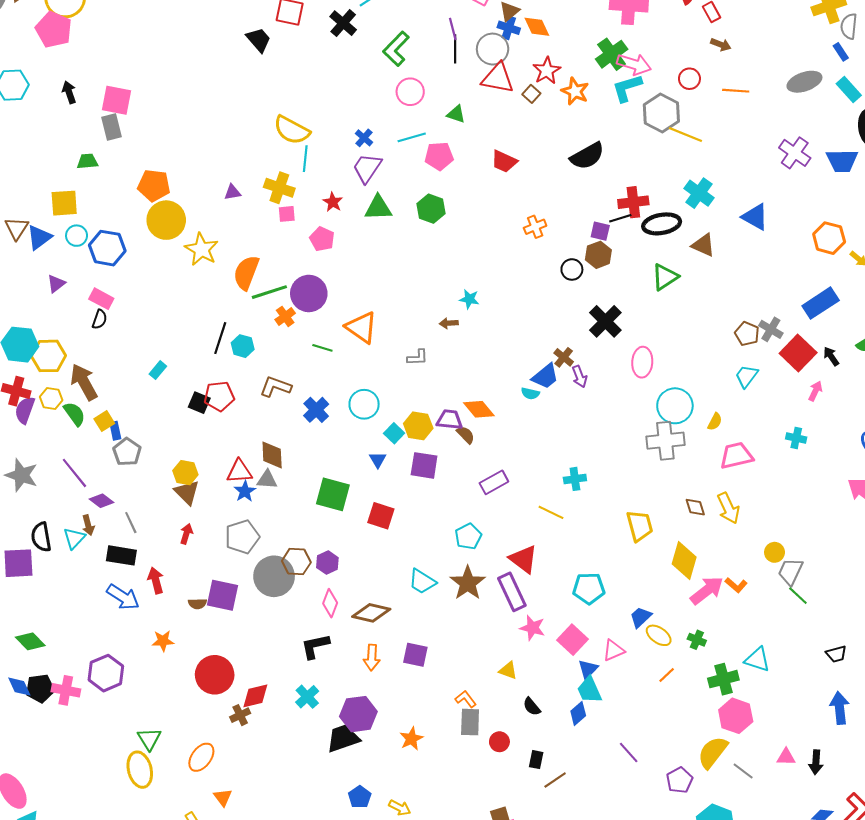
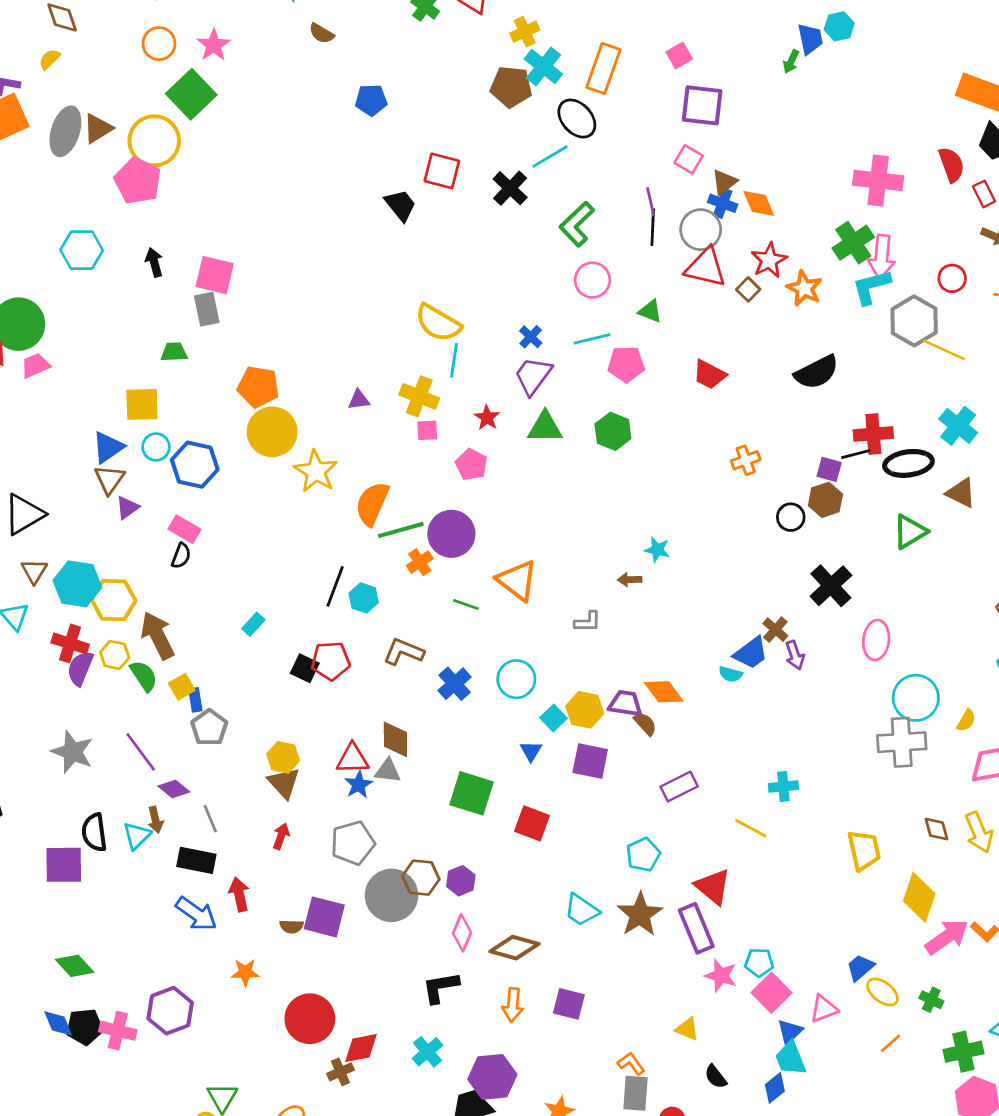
pink arrow: (634, 64) -> (882, 257), turned 76
brown triangle: (17, 228) -> (109, 479), moved
cyan pentagon: (589, 588) -> (759, 962), moved, size x0.7

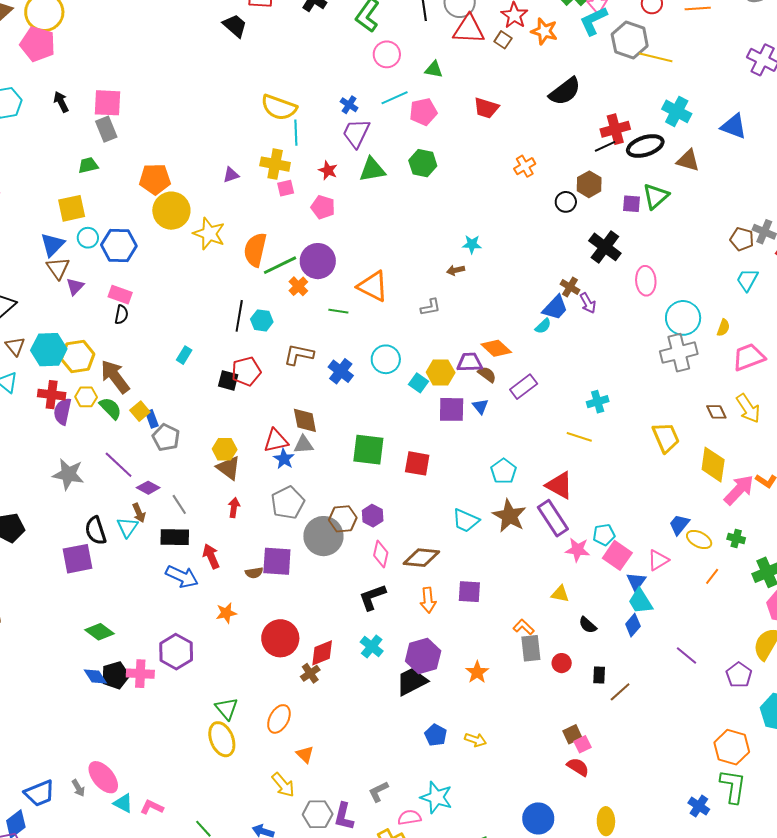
purple square: (829, 469) -> (631, 204), moved
cyan semicircle: (731, 674) -> (543, 326), turned -48
blue triangle: (531, 751) -> (480, 406), moved
purple rectangle: (679, 787) -> (524, 387), moved

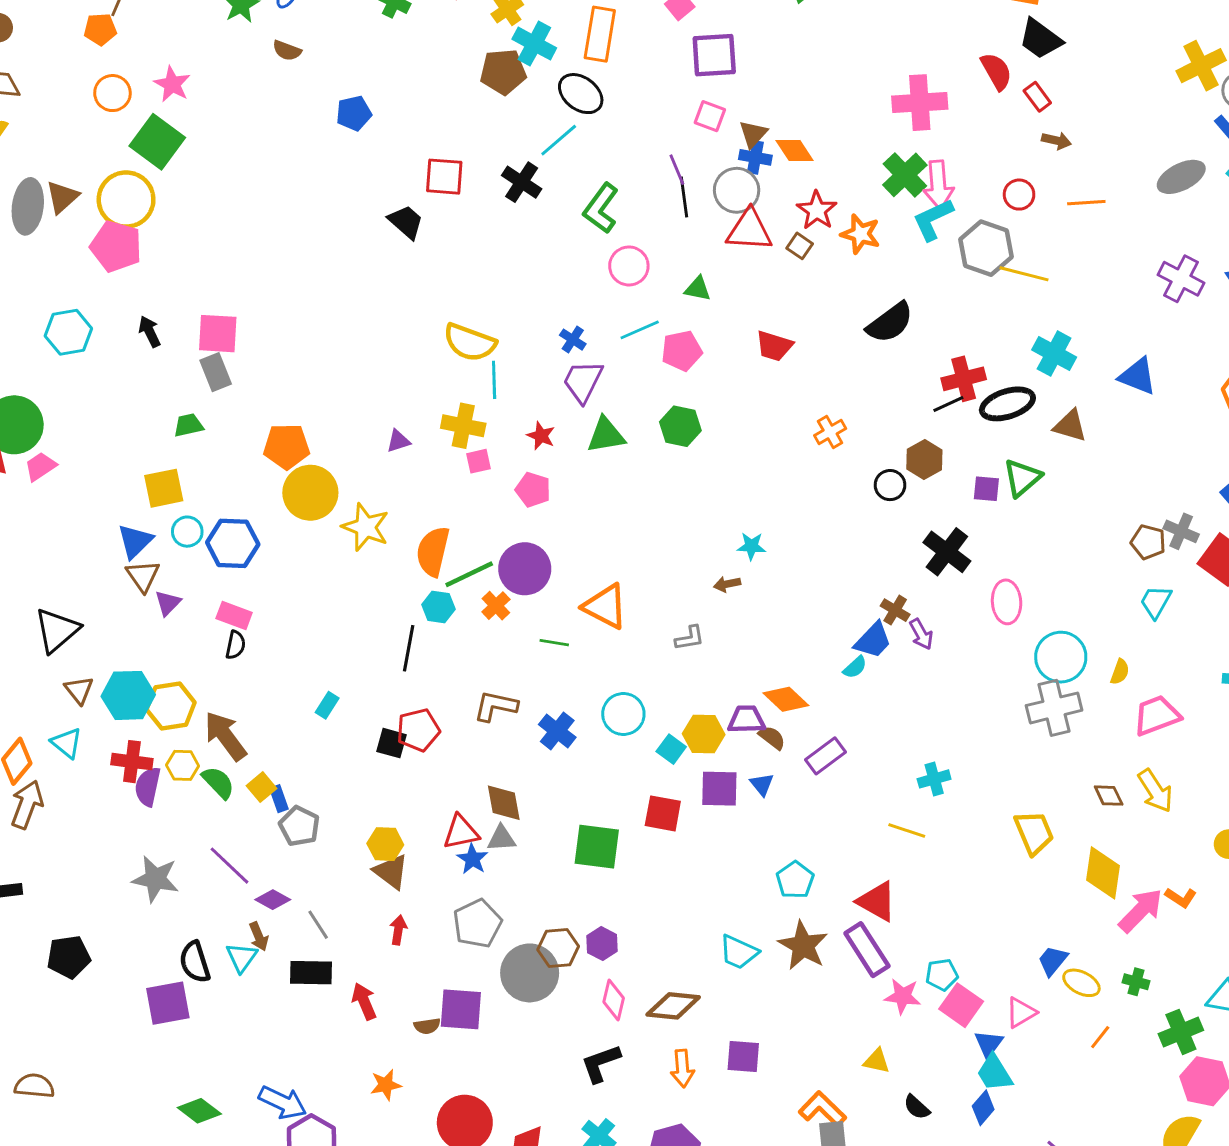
cyan hexagon: (262, 320) -> (438, 607), moved
red square: (417, 463) -> (663, 813), moved
blue arrow: (182, 577) -> (283, 1102), moved
orange L-shape: (523, 627) -> (822, 1109), size x1.5

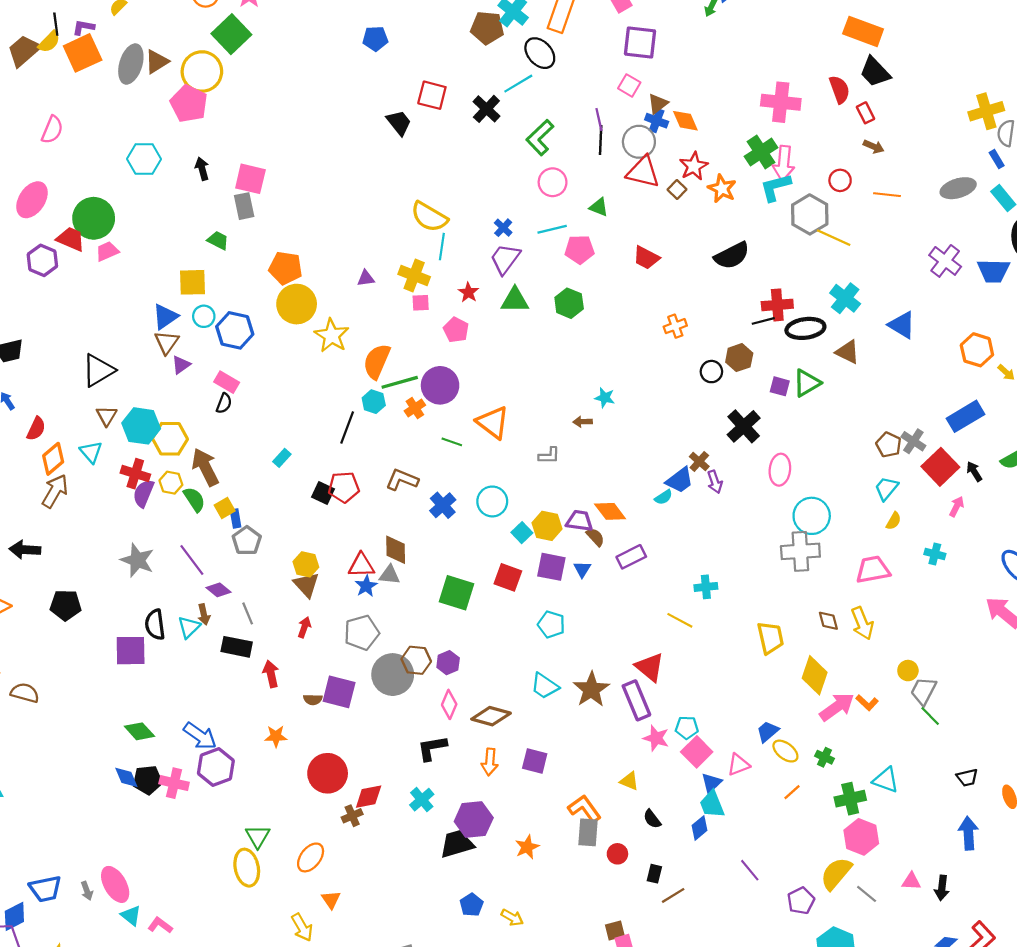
green trapezoid: (188, 425) -> (218, 240), turned 30
yellow semicircle: (1120, 672) -> (894, 521), moved
cyan pentagon: (795, 880) -> (551, 624), moved, turned -30

